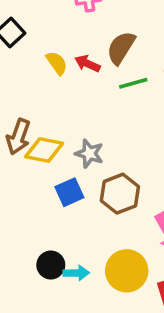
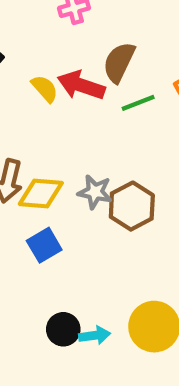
red arrow: (87, 64) -> (81, 85), size x1.5
blue square: (69, 192) -> (44, 245), moved
brown hexagon: (120, 194) -> (132, 206), moved

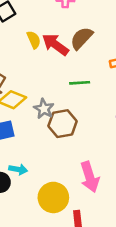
green line: (138, 103) -> (80, 83), moved
cyan arrow: (95, 335) -> (18, 169), moved

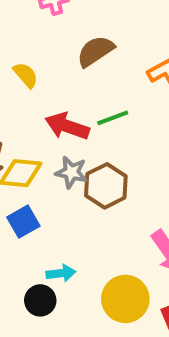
brown semicircle: (82, 38) -> (95, 51), turned 30
red arrow: (55, 45) -> (67, 126), moved

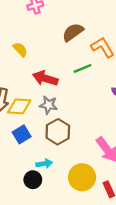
brown semicircle: (95, 51) -> (73, 32), moved
green line: (113, 118) -> (83, 68), moved
brown hexagon: (106, 186) -> (58, 132), moved

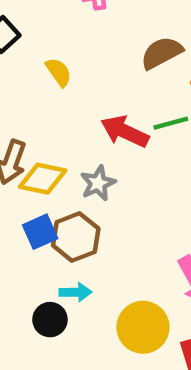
red arrow: (45, 78) -> (125, 131), moved
gray star: (49, 105) -> (98, 183), turned 30
brown hexagon: (58, 132) -> (76, 237), moved

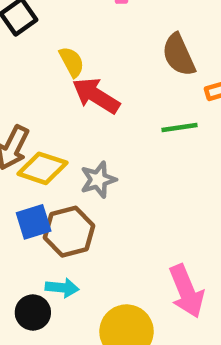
brown semicircle: (162, 53) -> (179, 55), turned -93
red arrow: (125, 131) -> (96, 96), moved

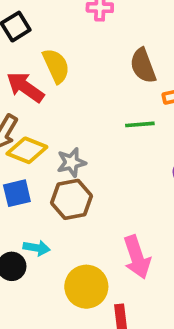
yellow semicircle: (72, 62) -> (56, 66), size x1.4
red arrow: (96, 96) -> (25, 87), moved
brown hexagon: (69, 232) -> (71, 199), moved

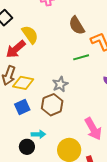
red arrow: (25, 87) -> (16, 49), turned -65
gray star: (71, 162) -> (60, 84), moved

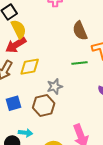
yellow semicircle: (30, 35) -> (19, 29), moved
yellow diamond: (23, 83) -> (30, 67), moved, turned -30

